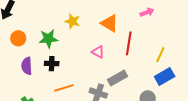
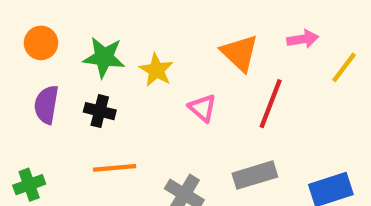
pink arrow: (147, 12) -> (303, 39), moved
yellow star: (72, 21) -> (156, 70), moved
yellow line: (160, 55) -> (344, 67), moved
gray rectangle: (118, 78) -> (255, 175), moved

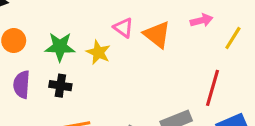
red line: (271, 104) -> (213, 88), moved
pink triangle: (203, 108) -> (123, 28), moved

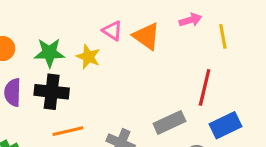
yellow line: (233, 38) -> (223, 36), turned -40
black cross: (60, 86) -> (52, 92), size x1.5

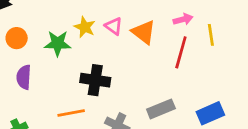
yellow star: (88, 57) -> (85, 27), moved
red line: (205, 87) -> (181, 52), moved
black cross: (52, 92) -> (95, 80), moved

